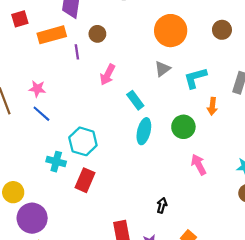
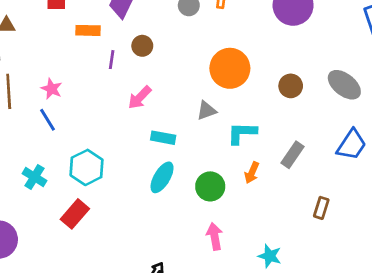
orange rectangle: (52, 35) -> (88, 30), size x0.7
cyan rectangle: (135, 100) -> (163, 138), turned -60
cyan cross: (56, 162) -> (34, 177), moved

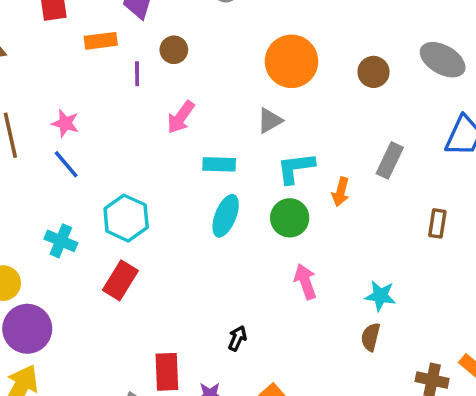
cyan L-shape: (242, 133) -> (296, 168), moved

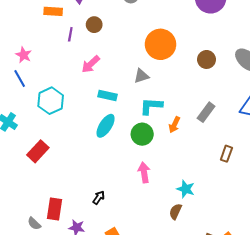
cyan hexagon: (126, 218) -> (51, 101), moved

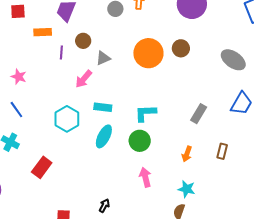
brown circle: (207, 59) -> (181, 48), moved
gray triangle: (141, 76) -> (103, 58), moved
blue line: (20, 79) -> (16, 110), moved
cyan hexagon: (51, 101) -> (67, 119), moved
orange arrow: (174, 125) -> (187, 154), moved

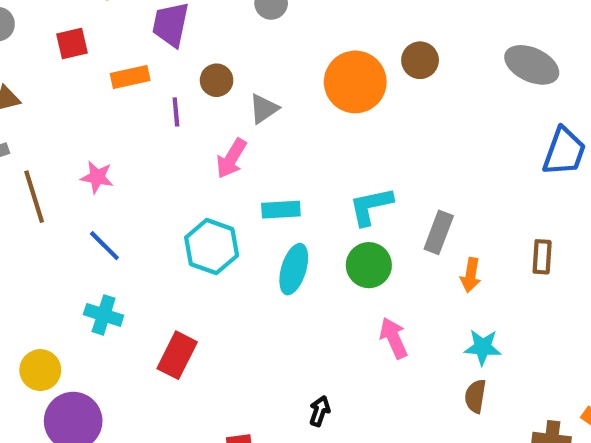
gray rectangle: (199, 114) -> (439, 232), moved

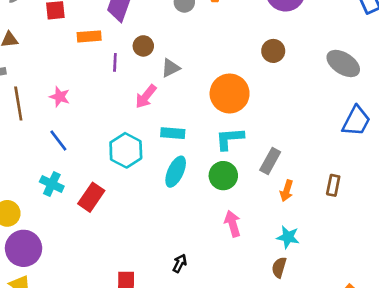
orange circle: (355, 82) -> (230, 93), moved
red rectangle: (177, 355) -> (91, 197), moved

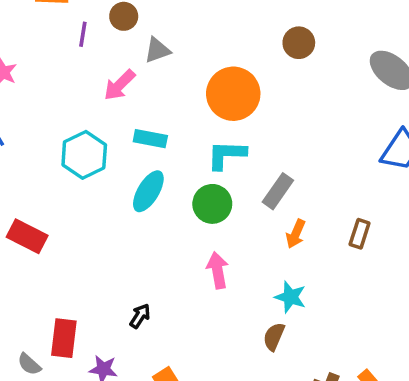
red rectangle: (91, 197) -> (27, 236), moved, turned 76

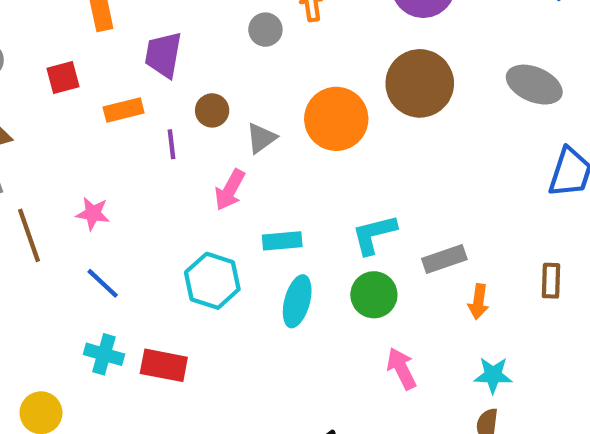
brown circle: (299, 43) -> (420, 83), size x1.8
orange circle: (233, 94) -> (336, 119), moved
gray rectangle: (278, 191) -> (444, 259), turned 52
red rectangle: (27, 236) -> (164, 365), moved

